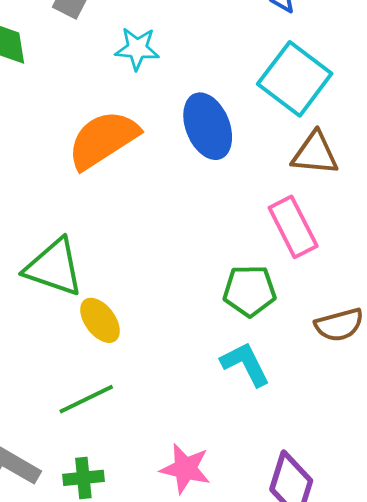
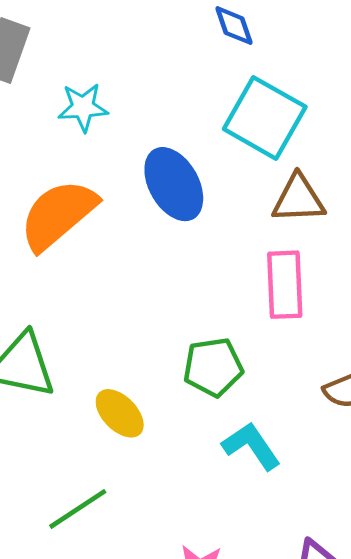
pink rectangle: (293, 227) -> (285, 285), turned 32
green pentagon: (250, 291) -> (213, 367), moved
yellow ellipse: (100, 320) -> (120, 413), moved

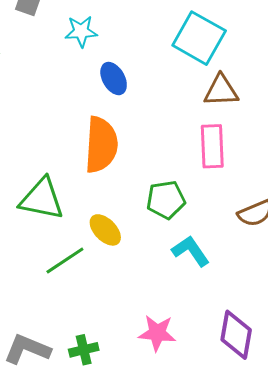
blue ellipse: (174, 184) -> (114, 79), moved, size x0.7
orange semicircle: (58, 215) -> (101, 145), moved, turned 134
green line: (78, 509) -> (65, 260), moved

